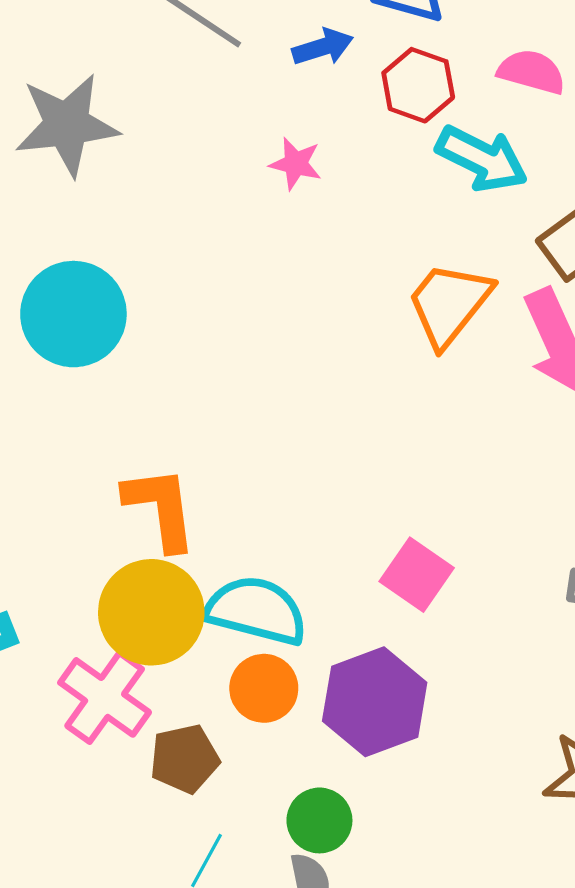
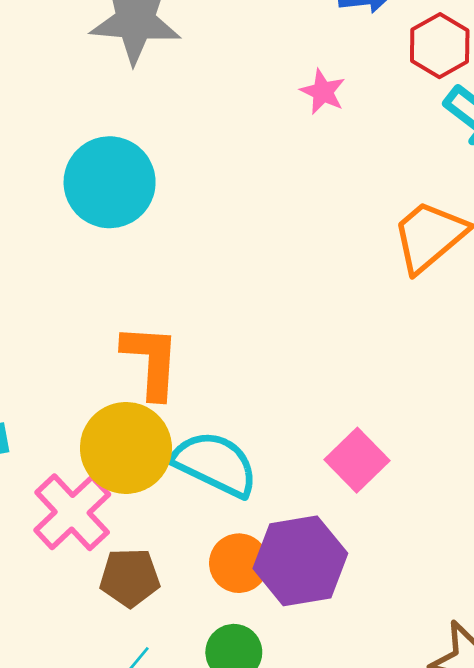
orange circle: (264, 688) -> (239, 563), moved

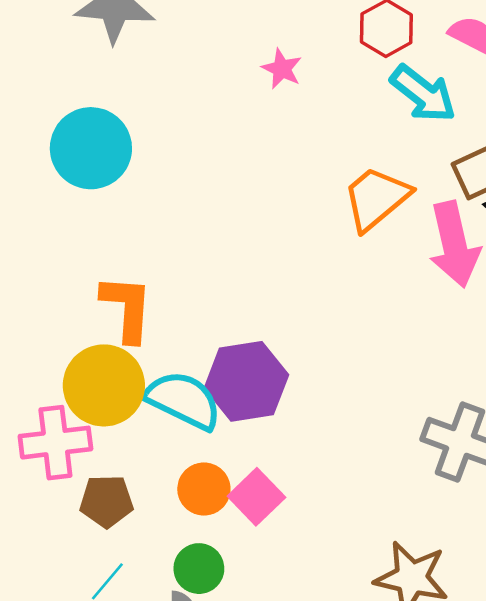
pink square: (357, 460) -> (256, 497), moved
pink cross: (72, 512) -> (55, 443), turned 36
purple hexagon: (300, 561) -> (246, 381), moved

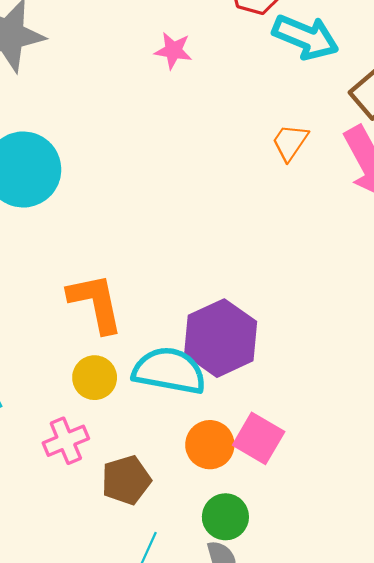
orange trapezoid: (376, 198) -> (290, 142), size x0.6
yellow circle: (104, 385) -> (95, 378), size x0.6
pink cross: (55, 443) -> (66, 441), size x0.7

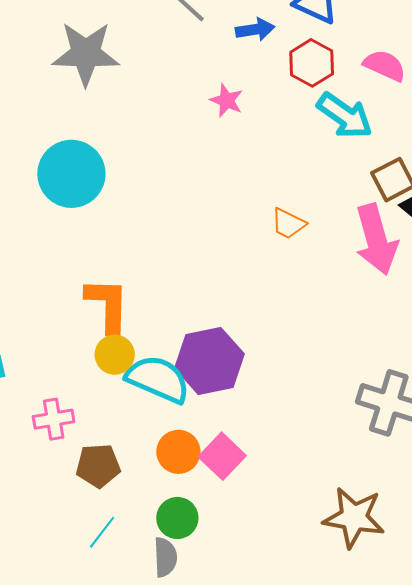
orange trapezoid: (290, 142) -> (288, 224), moved, turned -111
yellow circle: (95, 378) -> (115, 355), moved

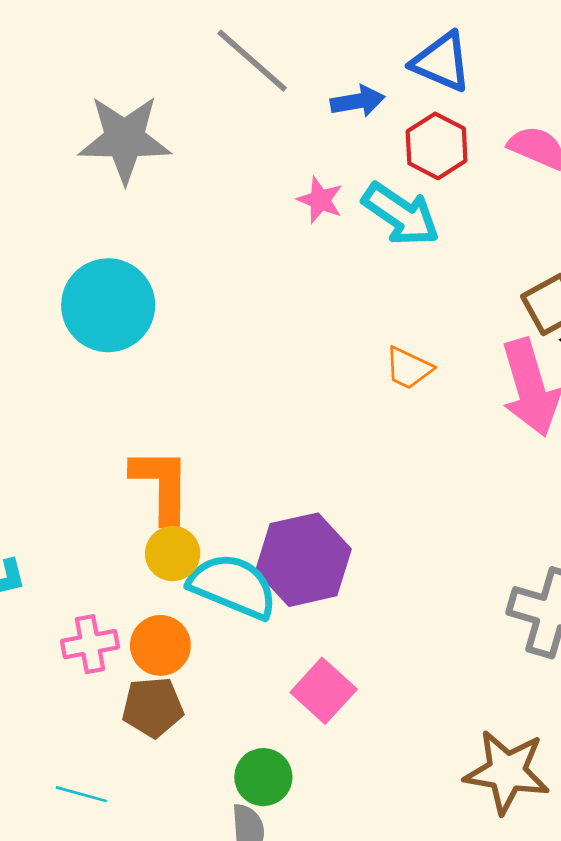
cyan arrow: (345, 116) -> (401, 214), moved
orange circle: (178, 452) -> (160, 645), moved
cyan line: (102, 532) -> (81, 794), moved, turned 69

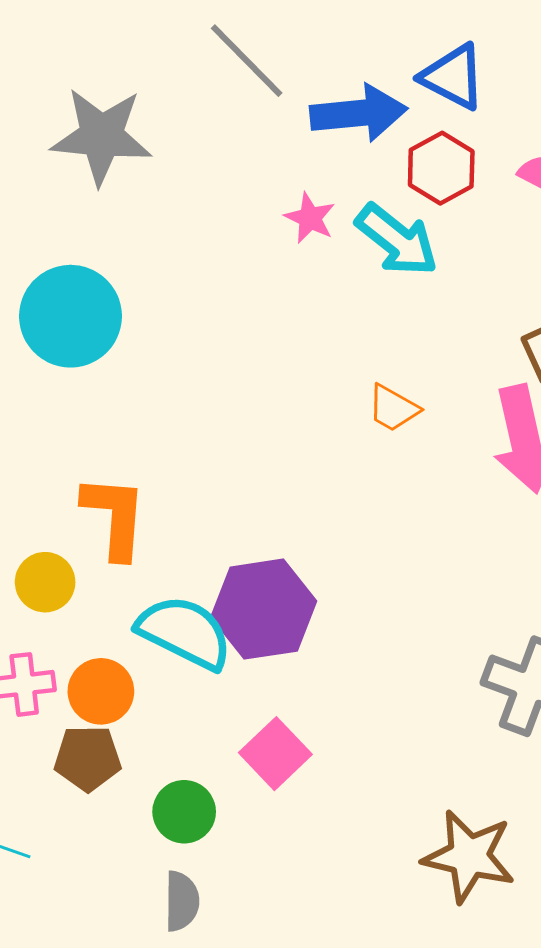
blue arrow: (358, 101) -> (359, 113), size x1.6
yellow circle: (173, 554) -> (45, 582), moved
green circle: (263, 777) -> (184, 812), moved

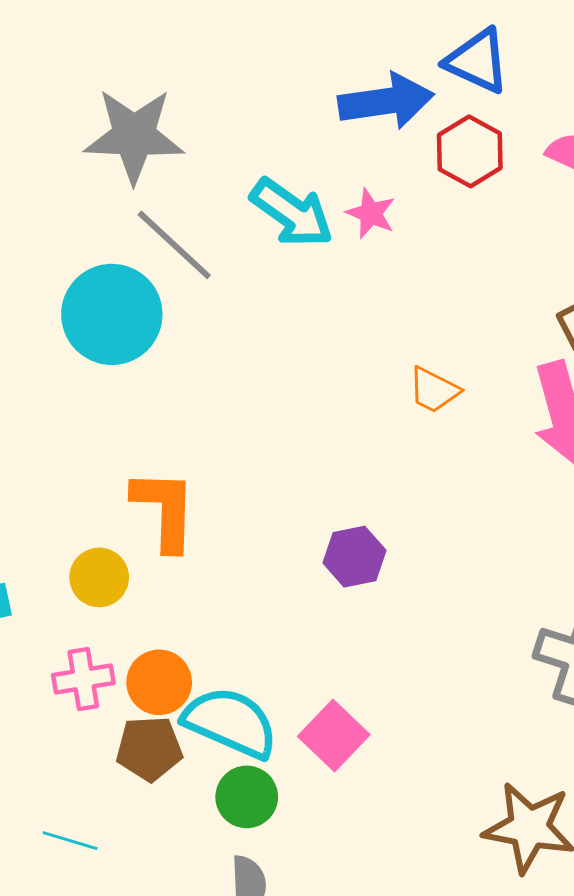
gray line: (247, 61) -> (174, 245), moved
pink star: (310, 218) -> (371, 213), moved
cyan arrow: (397, 240) -> (292, 213), moved
purple hexagon: (264, 609) -> (354, 557), moved, size x0.6
cyan semicircle: (185, 632) -> (230, 722), moved

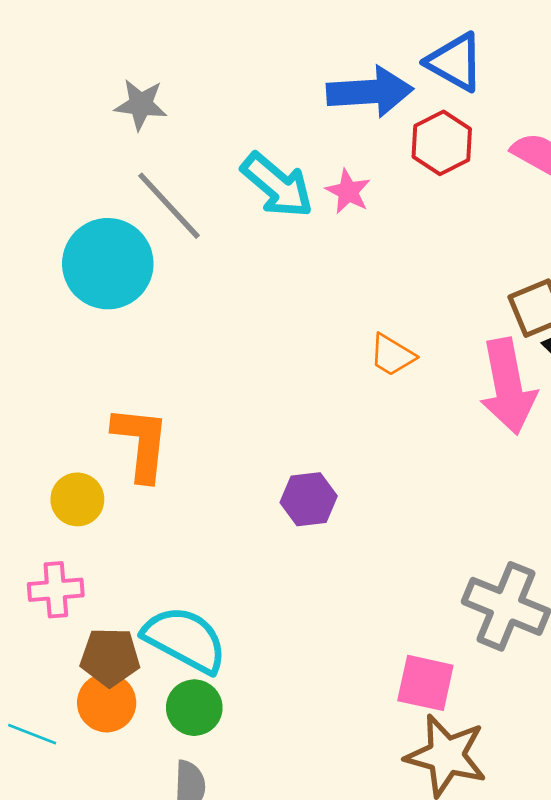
gray star: (134, 136) -> (141, 104), size x0.6
orange circle: (159, 682) -> (107, 703), moved
pink square: (334, 735) -> (425, 683), moved, turned -36

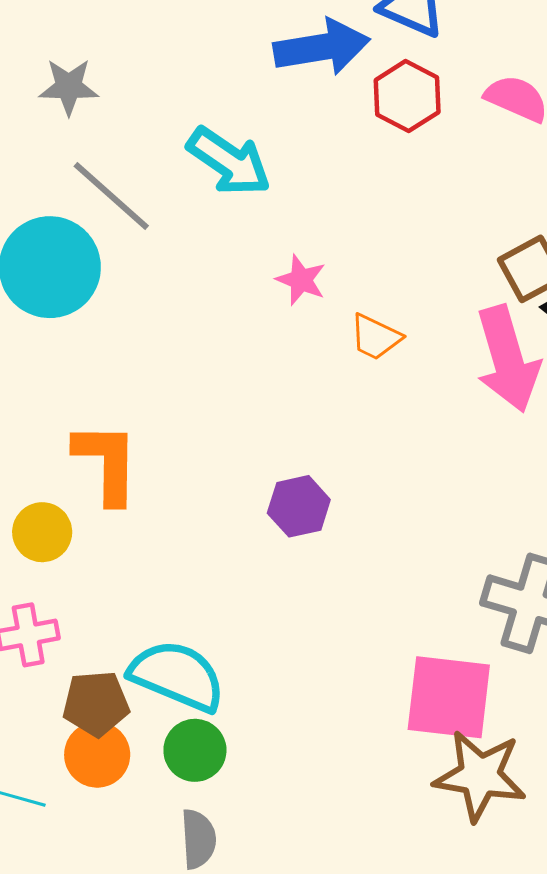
pink star: (348, 191) -> (301, 280), moved
pink square: (425, 683) -> (449, 697), size x1.4

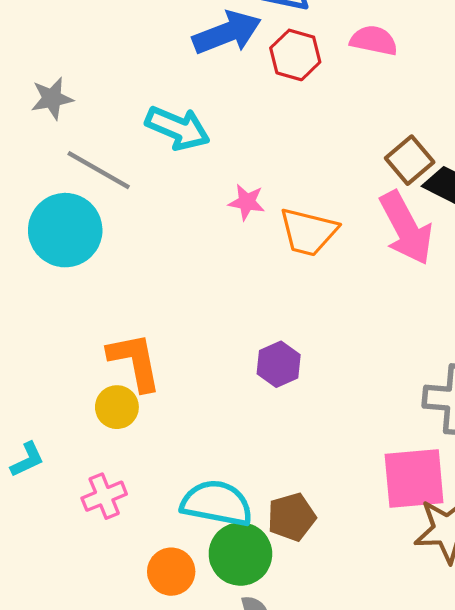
orange trapezoid: (375, 337) -> (308, 232), size x1.5
yellow circle: (42, 532) -> (117, 407), moved
brown pentagon: (96, 704) -> (291, 517), moved
green circle: (195, 750) -> (240, 554), size x1.4

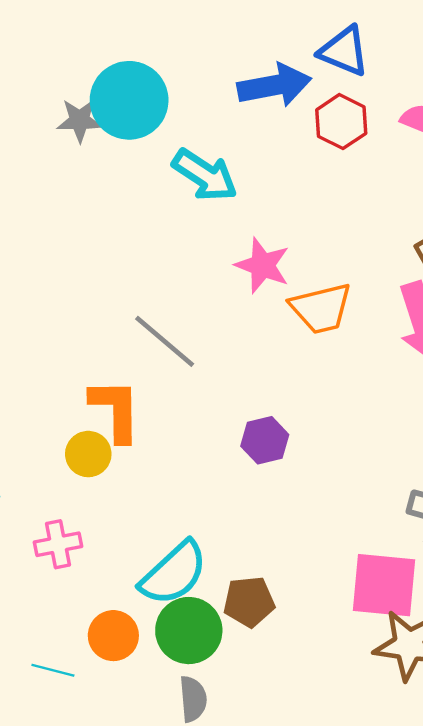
gray line: (99, 170) -> (165, 341), moved
pink star: (247, 202) -> (262, 265), size x1.4
cyan circle: (65, 230) -> (129, 100), moved
orange trapezoid: (308, 232) -> (321, 308), turned -38
cyan semicircle: (217, 503) -> (174, 573), turned 116

